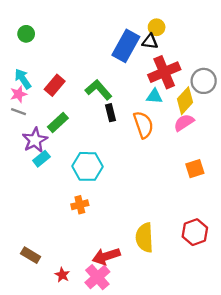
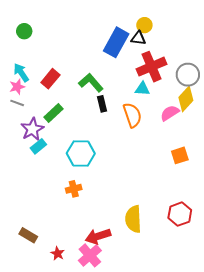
yellow diamond: (185, 101) -> (186, 99), moved

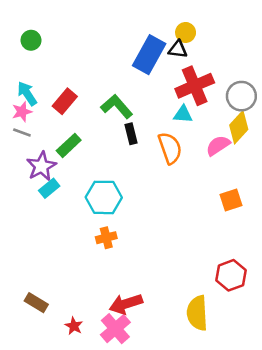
orange cross: (74, 189) -> (106, 238), moved
yellow semicircle: (133, 219) -> (197, 313), moved

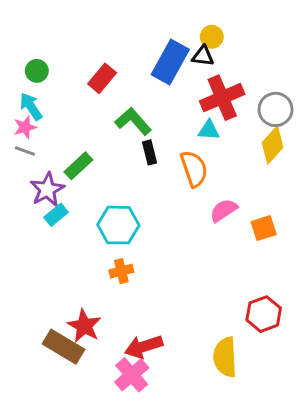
green circle: (31, 40) -> (37, 71), moved
red rectangle: (65, 101) -> (102, 78), moved
pink semicircle: (218, 145) -> (224, 210), moved
brown rectangle: (36, 303) -> (64, 347), moved, size x1.5
red star: (74, 326) -> (84, 326), moved, size x1.6

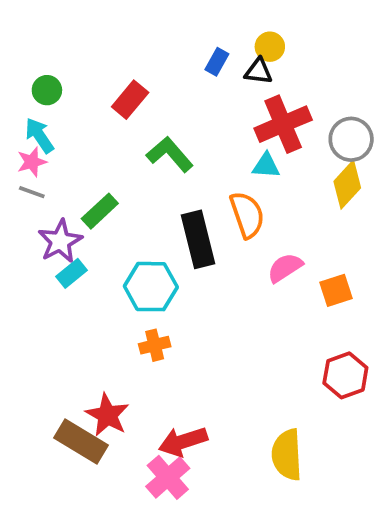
blue rectangle: (170, 62) -> (217, 62), moved, size x0.5
black rectangle: (150, 152) -> (198, 239), moved, size x1.8
red hexagon: (264, 314) -> (345, 375), moved

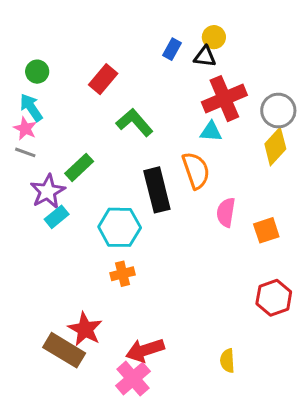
pink star: (32, 162) -> (25, 128), turned -30
pink semicircle: (285, 268) -> (226, 212), turned -48
yellow semicircle: (287, 455) -> (227, 361), size x0.6

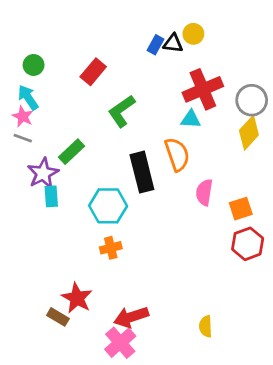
black triangle: (205, 57) -> (173, 43), moved
green L-shape: (135, 122) -> (122, 111), turned -84
cyan rectangle: (57, 217) -> (51, 196), turned -55
red hexagon: (274, 298) -> (248, 244), moved
brown rectangle: (64, 350) -> (58, 317), size x0.6

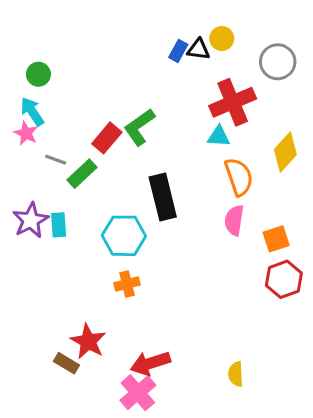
red rectangle: (93, 72) -> (107, 138), moved
gray circle: (252, 100) -> (278, 62), moved
gray line: (23, 138) -> (56, 160), moved
orange semicircle: (177, 154) -> (239, 177), moved
purple star: (43, 173) -> (31, 220), moved

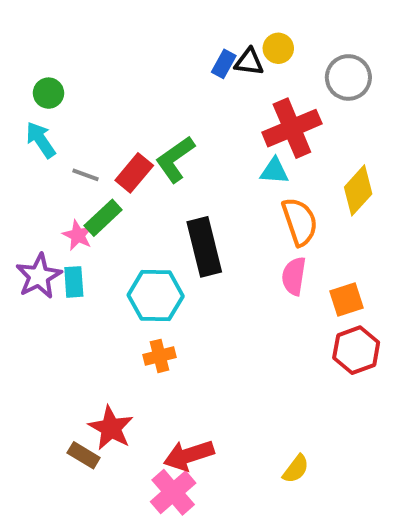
pink star: (26, 133) -> (78, 235), moved
gray line: (56, 160) -> (85, 175), moved
yellow semicircle: (236, 374) -> (296, 469), turned -140

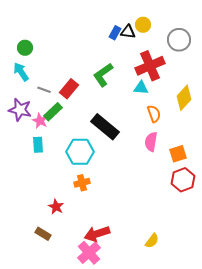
green L-shape: (175, 159) -> (103, 75), moved
orange semicircle: (300, 222) -> (154, 114), size x0.7
black rectangle: (204, 247) -> (105, 127), turned -36
purple star: (39, 276) -> (20, 110), moved, turned -30
red star: (111, 428) -> (56, 207), moved, size x0.7

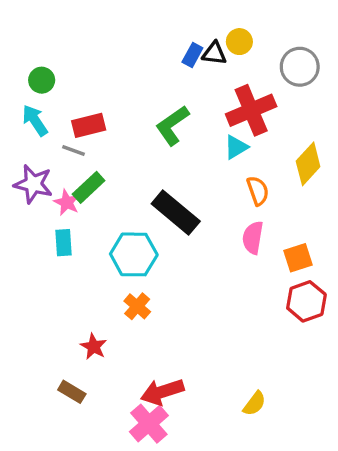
cyan triangle: (141, 88) -> (236, 147), turned -35
red rectangle: (69, 89) -> (89, 125), moved, turned 36
orange cross: (82, 183) -> (137, 306), turned -35

